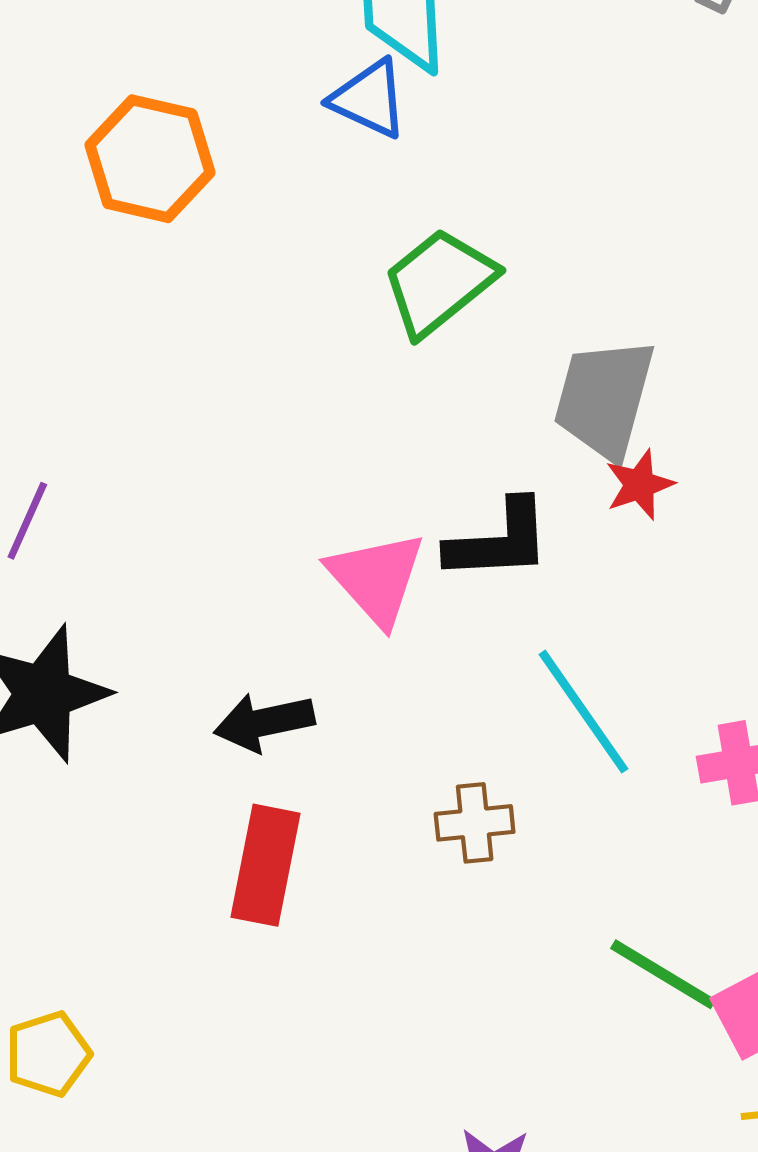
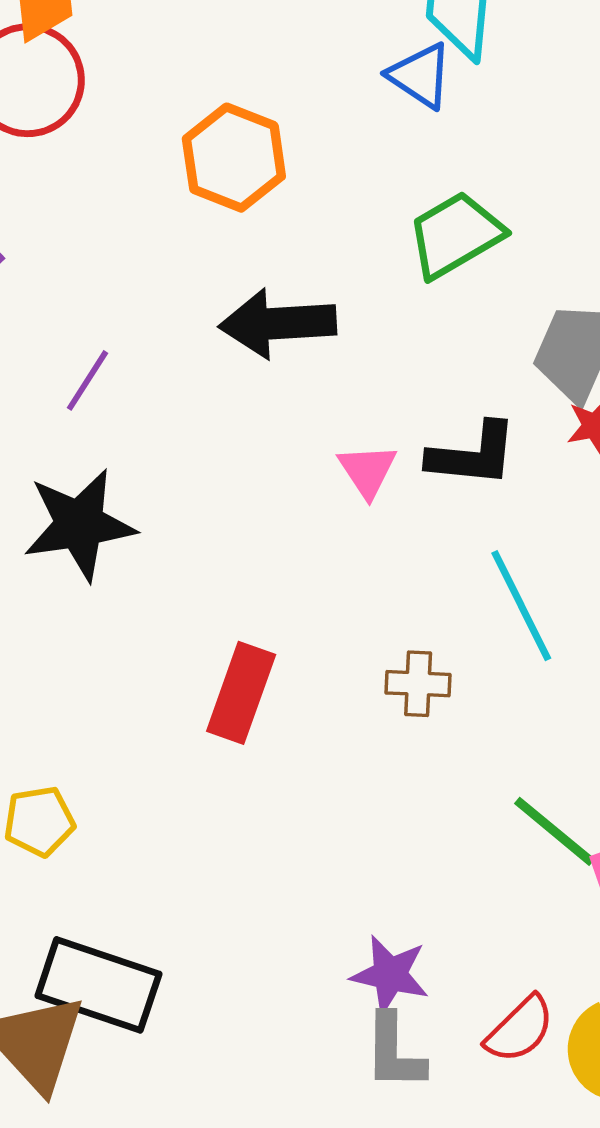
orange hexagon: (150, 159) -> (234, 158), moved
pink triangle: (376, 578) -> (367, 471), size x0.7
black arrow: (264, 722) -> (278, 323), moved, size x1.4

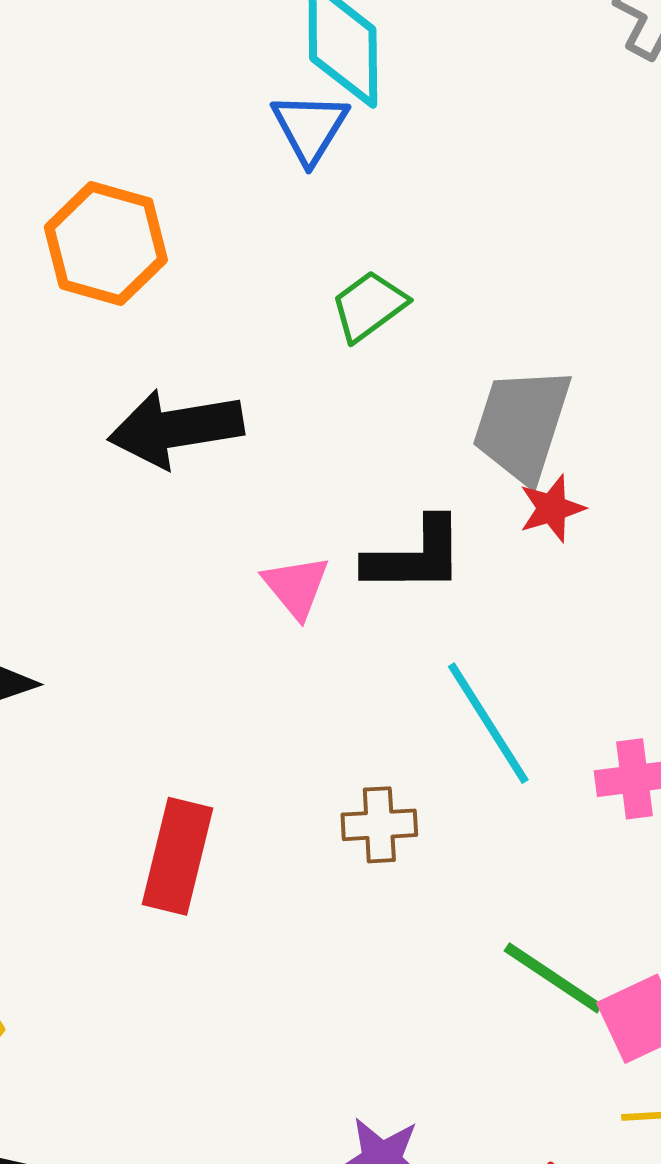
blue triangle: (420, 76) -> (310, 128), turned 34
green trapezoid: (455, 235) -> (369, 306), size x0.7

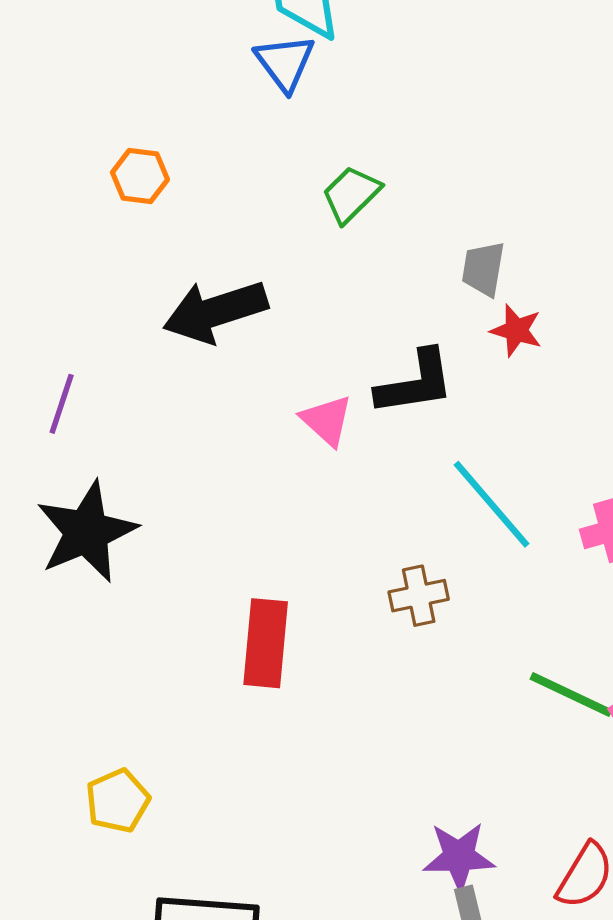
orange hexagon: (106, 244) -> (140, 176), size x0.6
gray trapezoid: (522, 425) -> (483, 269), size x0.6
red star: (552, 508) -> (516, 330), turned -30

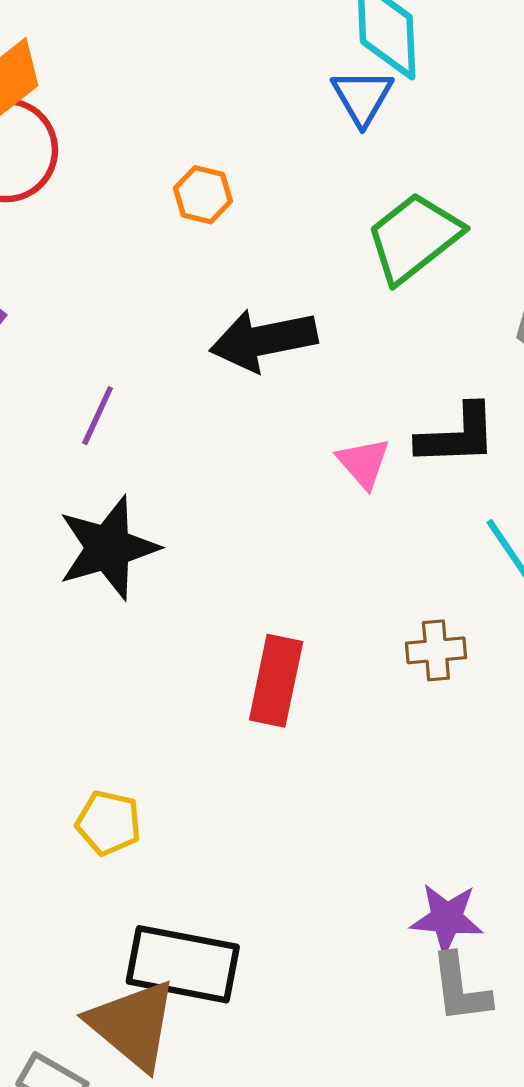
green trapezoid: (351, 194) -> (414, 237), size x1.6
yellow pentagon: (118, 801) -> (109, 823), turned 30

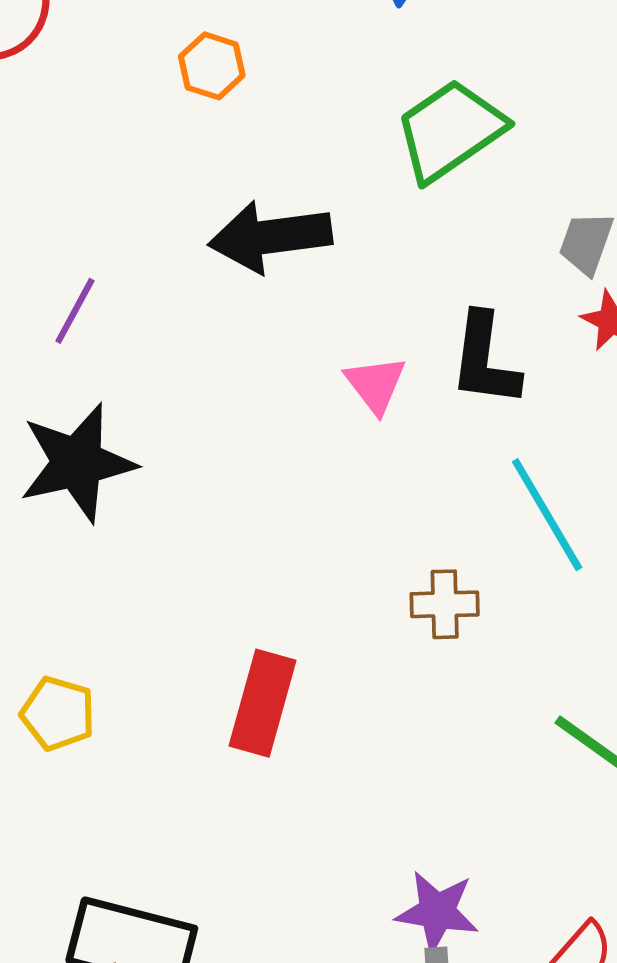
black L-shape: (457, 435) -> (485, 360), turned 96
red rectangle: (276, 681) -> (263, 703), moved
yellow pentagon: (109, 823) -> (58, 714), moved

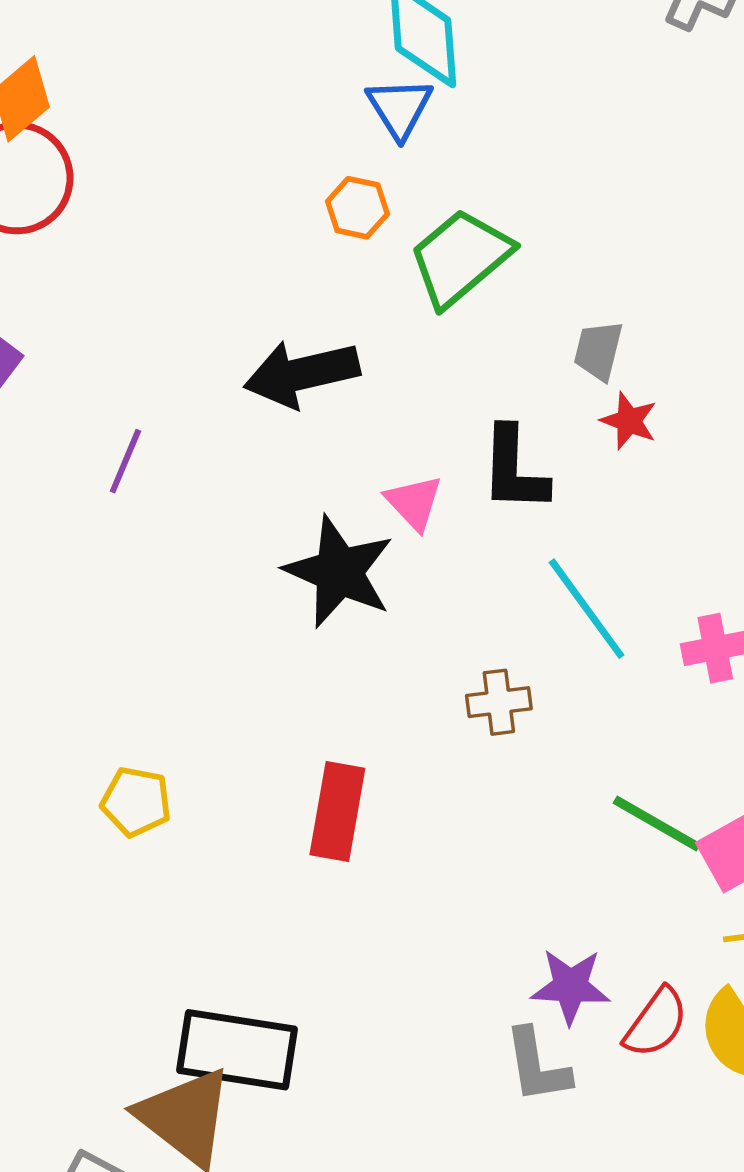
orange hexagon: (212, 66) -> (357, 208), moved
black star: (77, 463) -> (339, 572), moved, turned -30
yellow pentagon: (58, 714) -> (136, 802), moved
purple star: (437, 912) -> (571, 986), moved

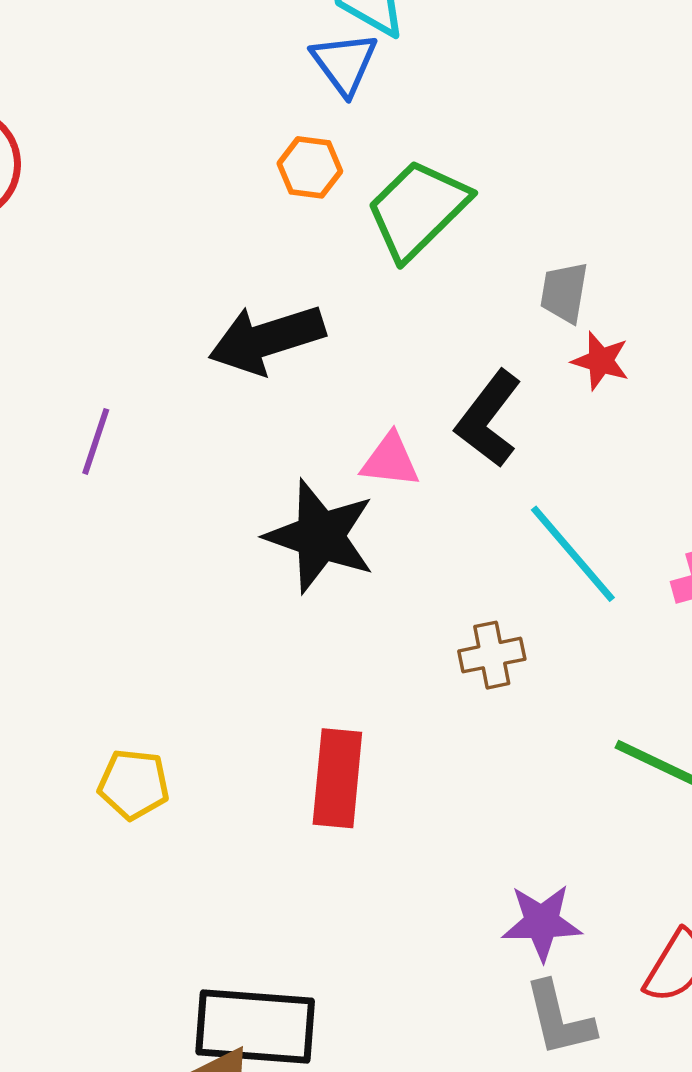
black L-shape: (514, 469) -> (489, 419), turned 40
pink triangle: (414, 503) -> (390, 460), turned -36
purple star: (571, 986) -> (542, 922), moved

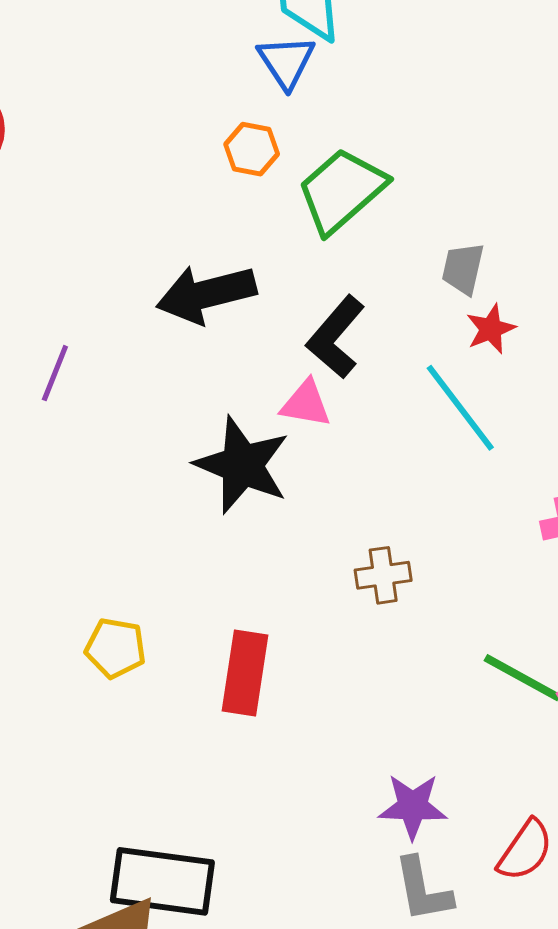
red star: (601, 361) -> (491, 329), turned 30
black L-shape: (489, 419) -> (336, 337), moved
cyan line: (573, 554) -> (460, 408), moved
yellow pentagon: (134, 784) -> (115, 648), moved

